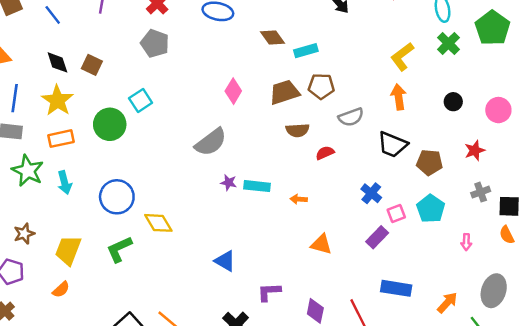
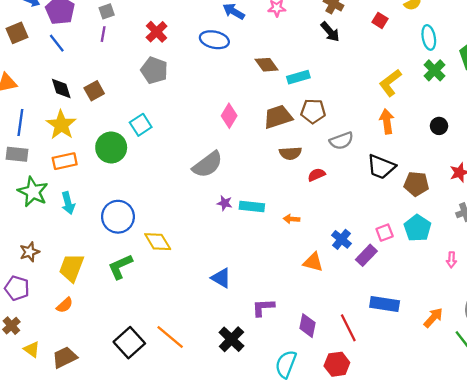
brown square: (92, 65) -> (94, 91), turned 36
blue cross: (371, 193) -> (341, 239), moved

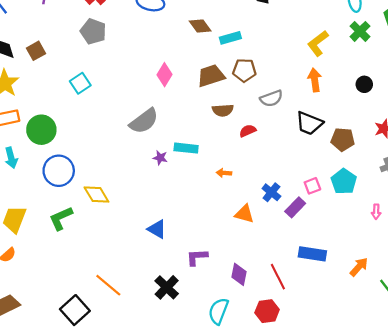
green circle: (111, 147) -> (41, 130), moved
cyan rectangle: (252, 206) -> (186, 148), moved
black square: (129, 343) -> (75, 310), moved

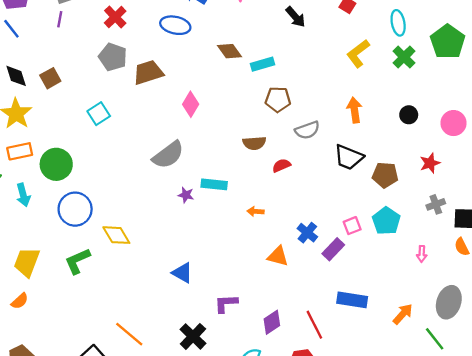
yellow L-shape: (318, 43) -> (358, 53), moved
brown trapezoid: (211, 76) -> (148, 72), moved
purple diamond: (239, 274) -> (272, 322), turned 45

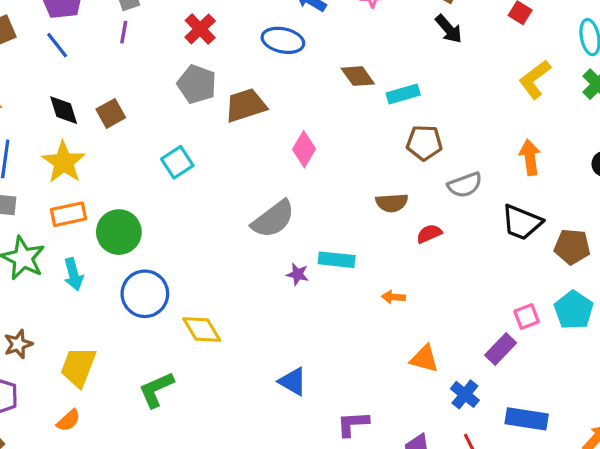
blue cross: (307, 233) -> (465, 394), moved
green L-shape: (77, 261) -> (156, 390), moved

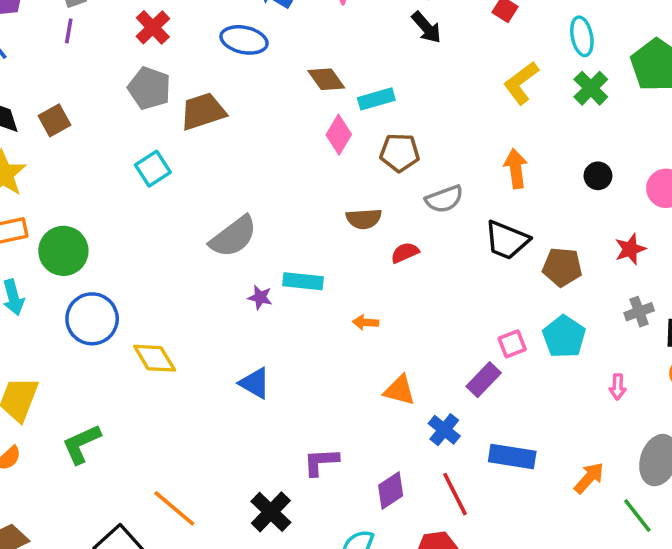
pink diamond: (304, 149) -> (339, 135), moved
cyan square: (177, 162) -> (153, 169), moved
blue triangle: (293, 381) -> (255, 383), moved
green L-shape: (156, 390) -> (81, 444), moved

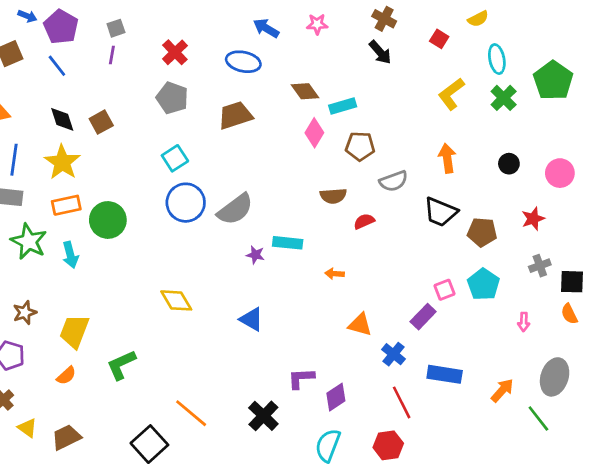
brown trapezoid: (203, 111) -> (235, 115), moved
blue circle: (92, 319) -> (186, 203), moved
purple diamond: (391, 490) -> (336, 397), moved

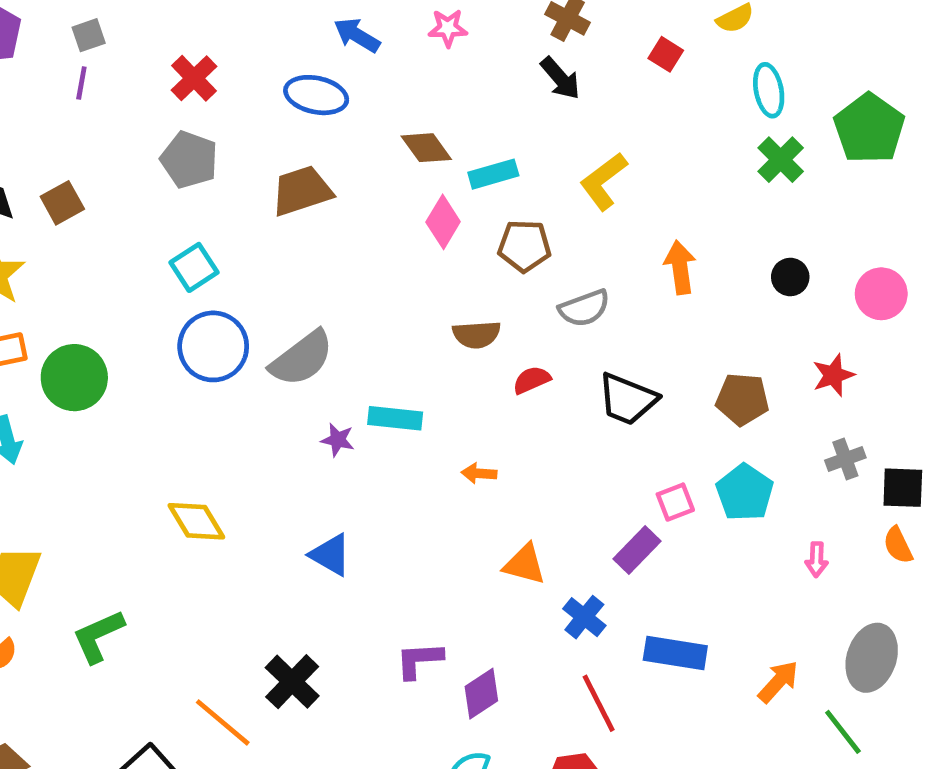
yellow L-shape: (451, 94) -> (603, 181), moved
black trapezoid: (441, 212) -> (627, 399), moved
black cross: (263, 416) -> (292, 682), moved

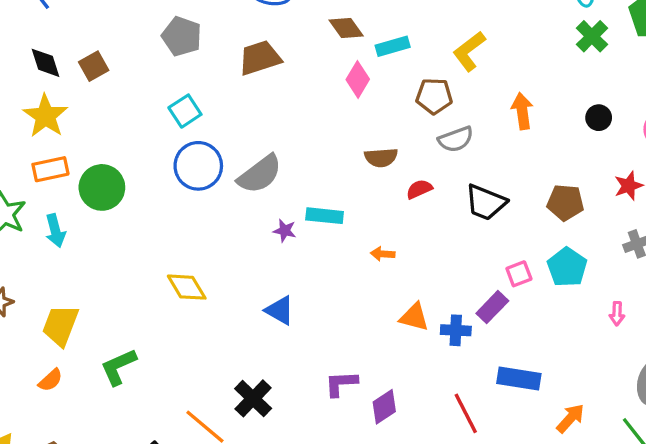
brown pentagon: (524, 246) -> (434, 96), moved
blue cross: (584, 617) -> (456, 330), moved, turned -36
orange arrow: (778, 682) -> (570, 418), moved

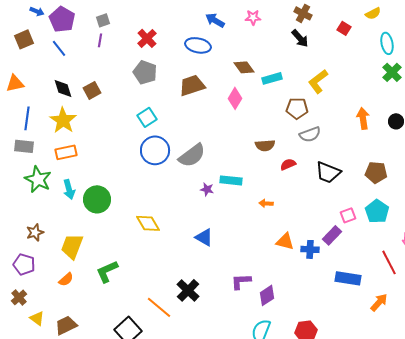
pink diamond: (358, 79) -> (235, 98), moved
orange arrow: (522, 111) -> (363, 118), moved
green circle: (102, 187) -> (97, 199), moved
red line: (466, 413) -> (389, 262), moved

